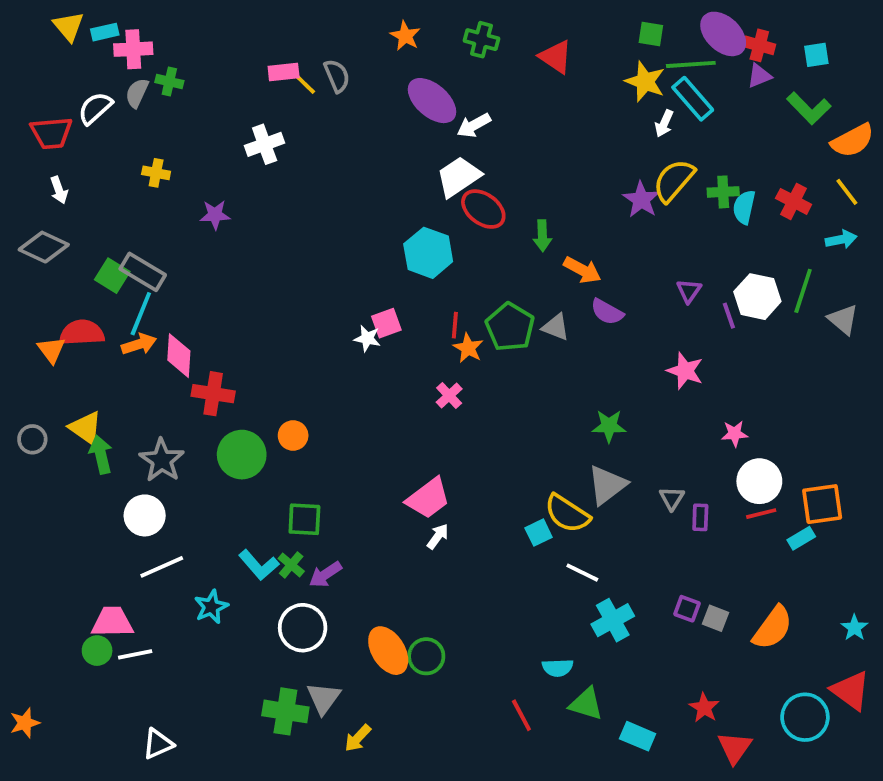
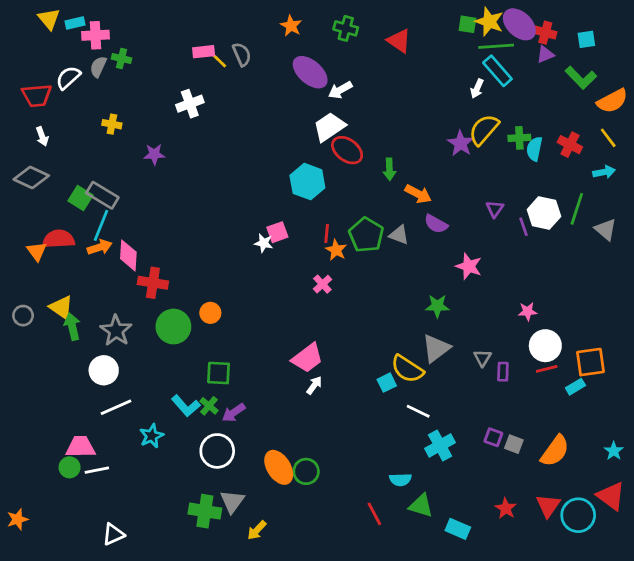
yellow star: (645, 82) -> (489, 22), moved
pink star: (685, 371) -> (469, 266), moved
red triangle: (735, 748) -> (548, 506), moved

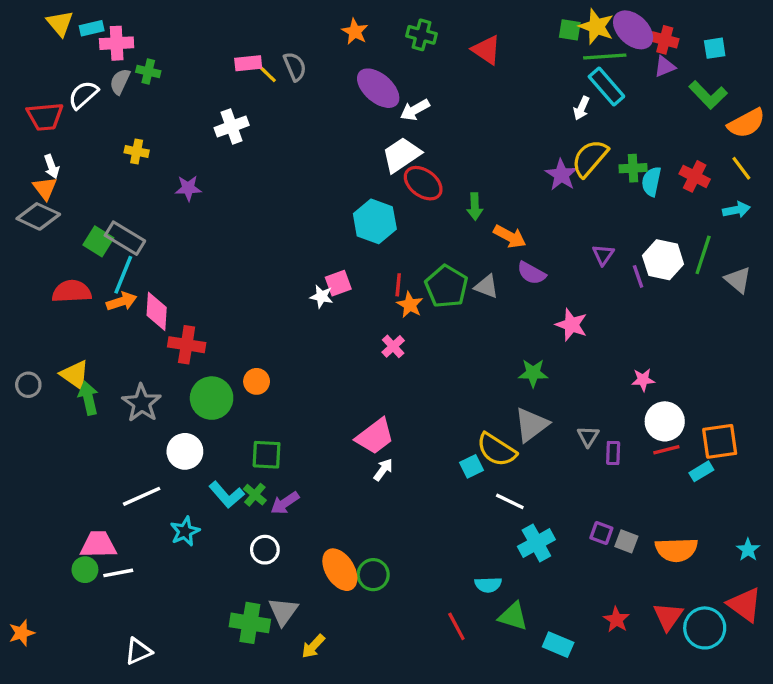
orange triangle: (37, 251) -> (45, 188), moved
white circle: (104, 370) -> (185, 451), moved
white circle: (217, 451) -> (265, 550), size x0.7
orange semicircle: (555, 451) -> (676, 550), turned 52

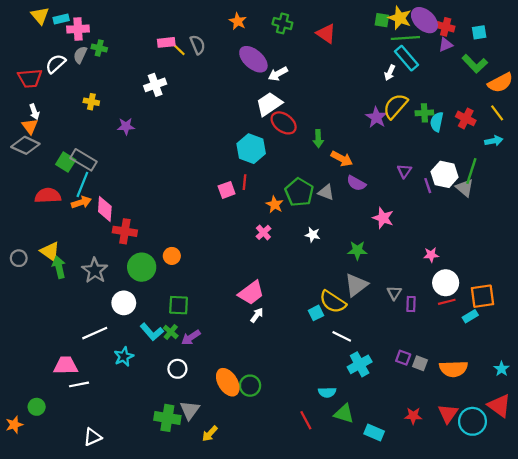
gray triangle: (738, 280) -> (465, 188), moved
red line: (398, 285) -> (244, 182), moved
white star: (322, 296) -> (313, 235), moved
green circle: (85, 570) -> (37, 407), moved
red star: (616, 620) -> (413, 416), turned -30

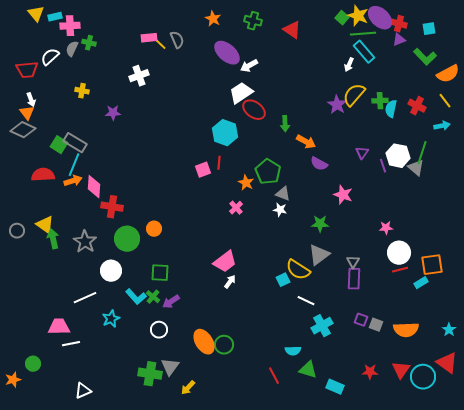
green square: (382, 20) -> (342, 18), turned 32
gray triangle: (326, 192) -> (283, 194), moved
purple rectangle: (411, 304) -> (354, 279), moved, size x1.5

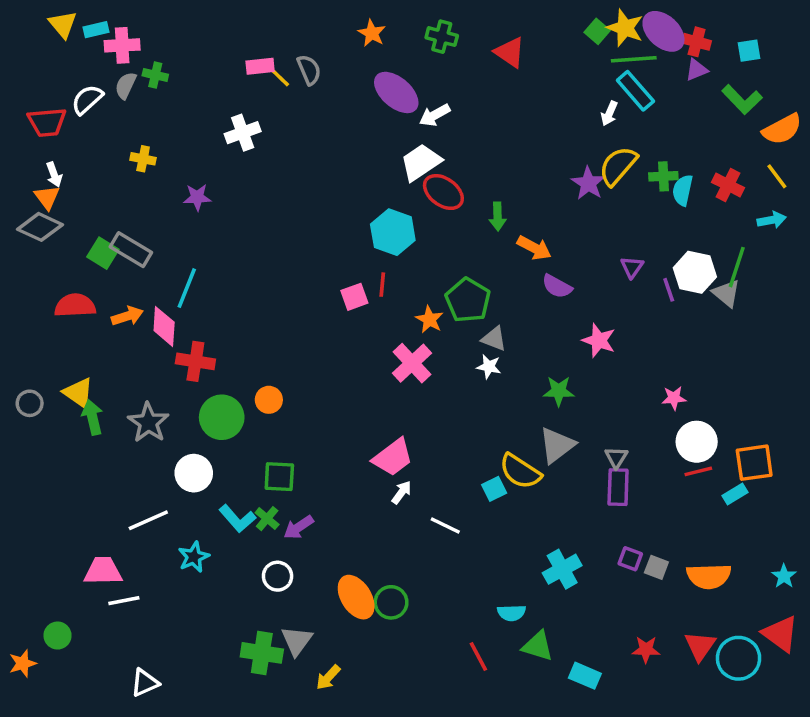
cyan line: (74, 165) -> (187, 288), moved
pink cross: (236, 208) -> (412, 363), size x1.6
white line: (306, 301) -> (445, 526), moved

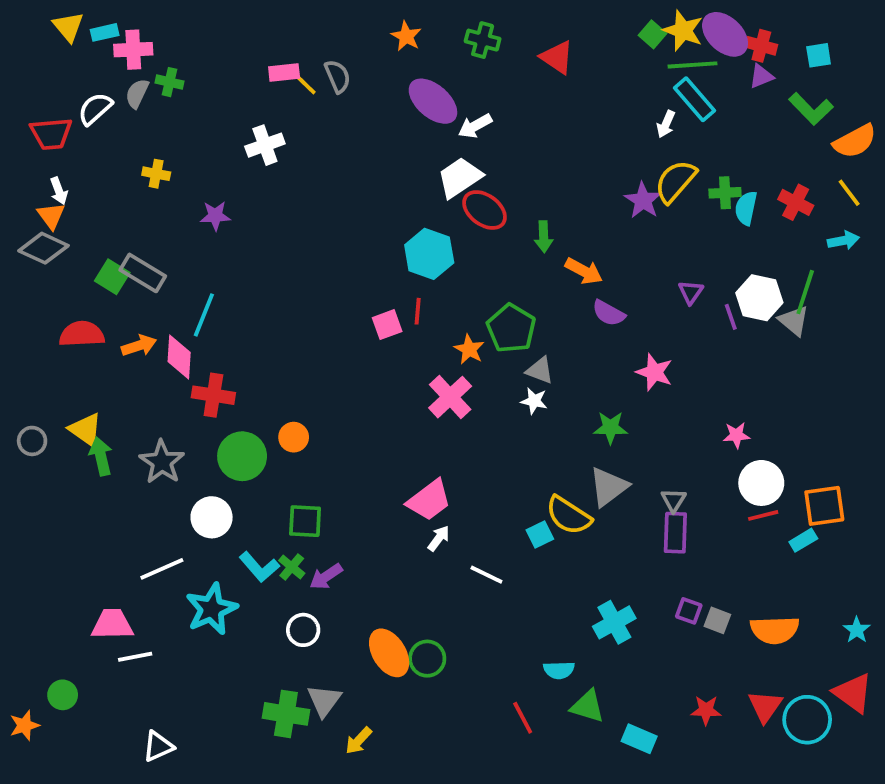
cyan star: (194, 557) -> (212, 609), size x1.5

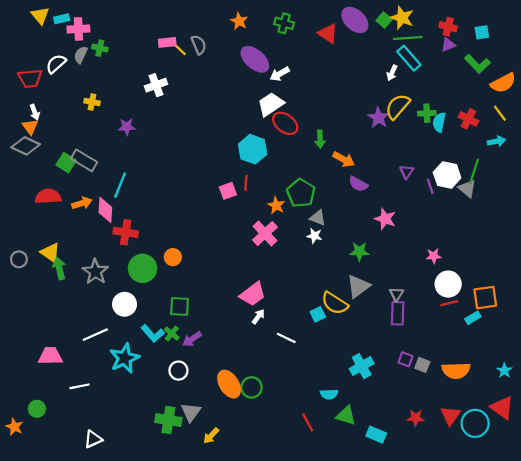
purple ellipse: (725, 34) -> (355, 20), moved
pink trapezoid: (112, 624) -> (50, 356), moved
orange star: (24, 725) -> (14, 427), turned -30

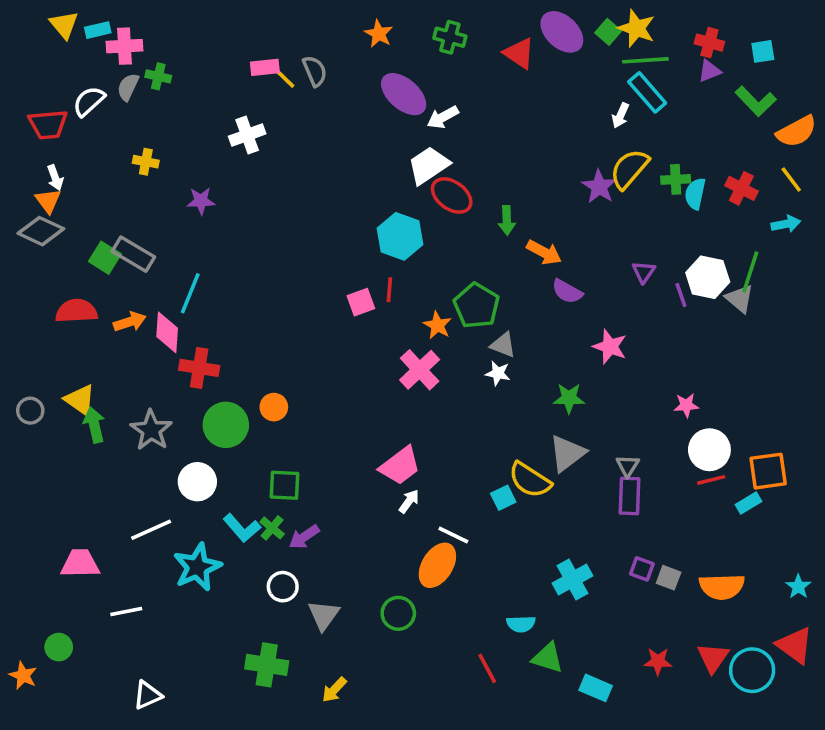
orange ellipse: (229, 384) -> (437, 565), moved, turned 64
gray triangle: (191, 412) -> (324, 615), moved

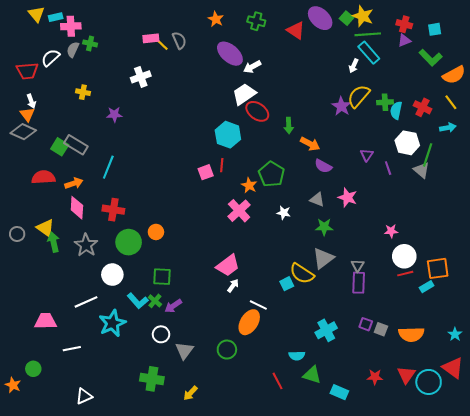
white hexagon: (708, 277) -> (407, 143), moved
pink diamond: (167, 332) -> (77, 208), moved
gray triangle: (503, 345) -> (317, 200), moved

